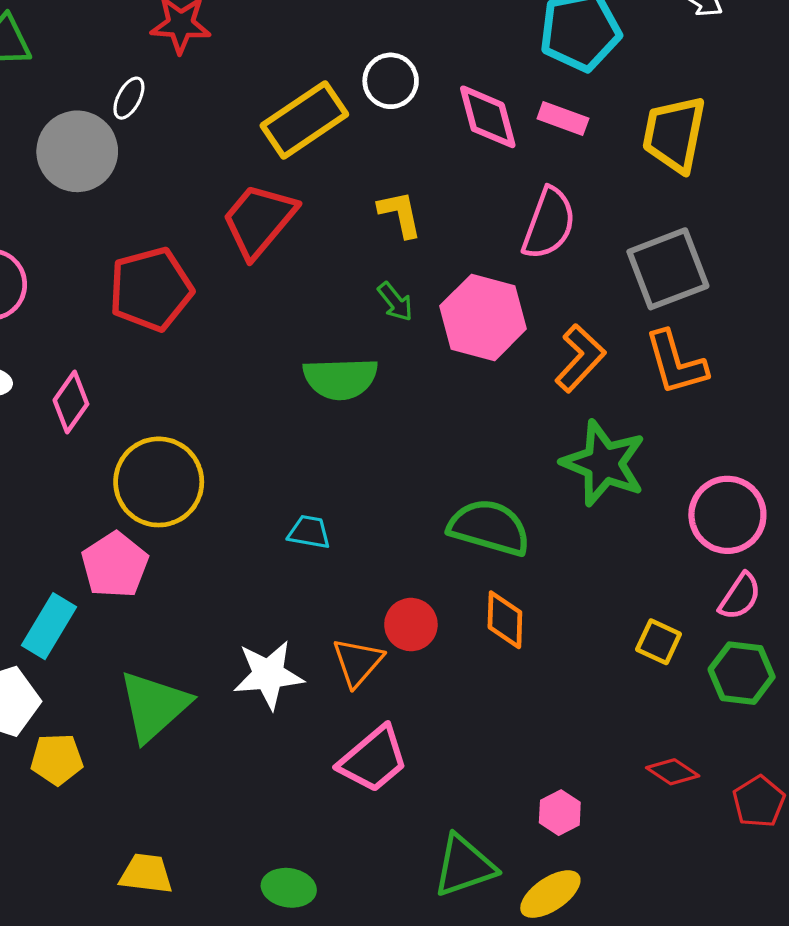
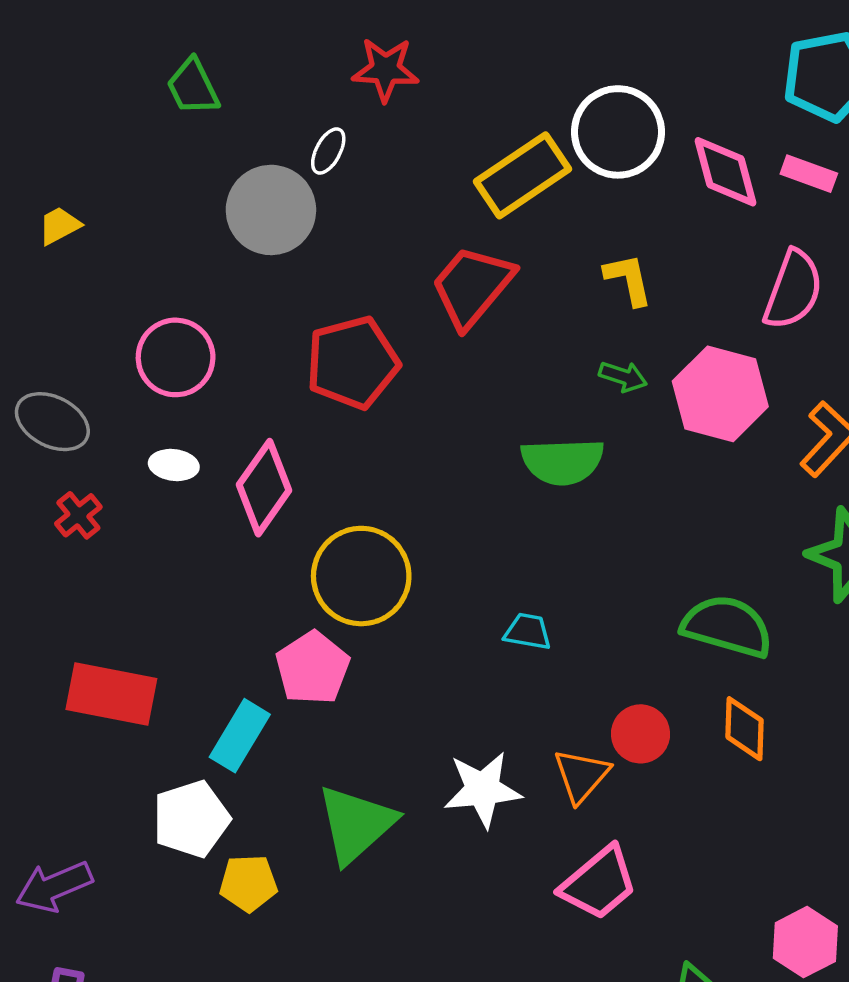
white circle: (391, 81) -> (618, 132), size x1.5
green arrow: (395, 302) -> (623, 377), turned -33
pink diamond: (71, 402) -> (264, 488), size x1.4
pink hexagon: (560, 813) -> (805, 942), size x1.4

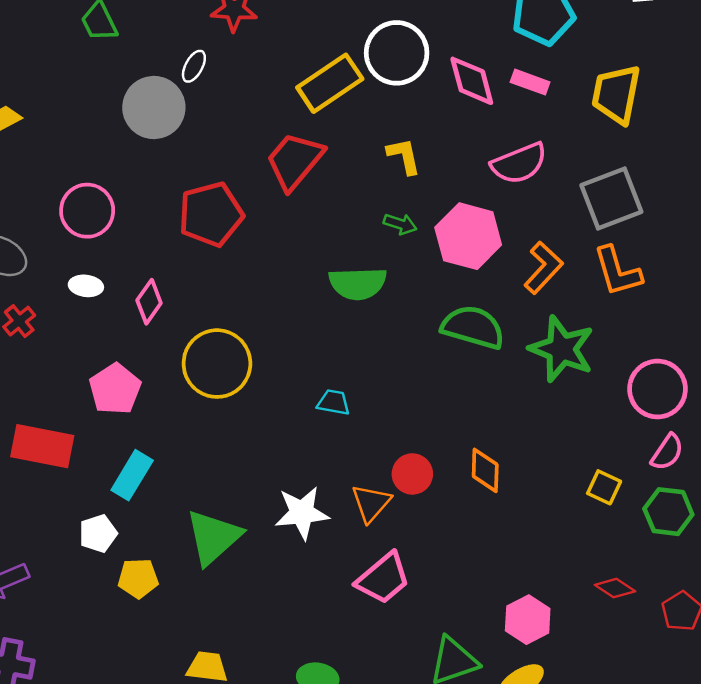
pink semicircle: (793, 290) -> (519, 163), turned 48
pink diamond: (264, 488) -> (149, 302), size x0.7
green semicircle: (727, 626) -> (473, 327), moved
pink pentagon: (313, 668) -> (115, 389), moved
white pentagon: (191, 819) -> (98, 533), size x0.7

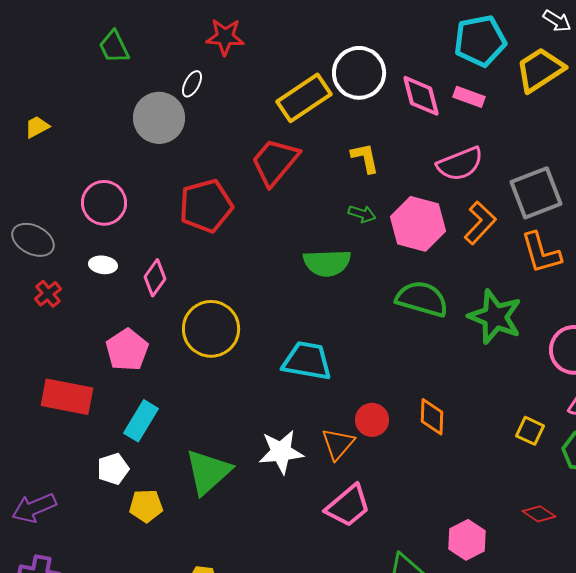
yellow trapezoid: (616, 94) -> (540, 70), moved, turned 46
orange L-shape: (543, 268) -> (480, 223), moved
cyan trapezoid: (333, 402) -> (307, 361), size x1.8

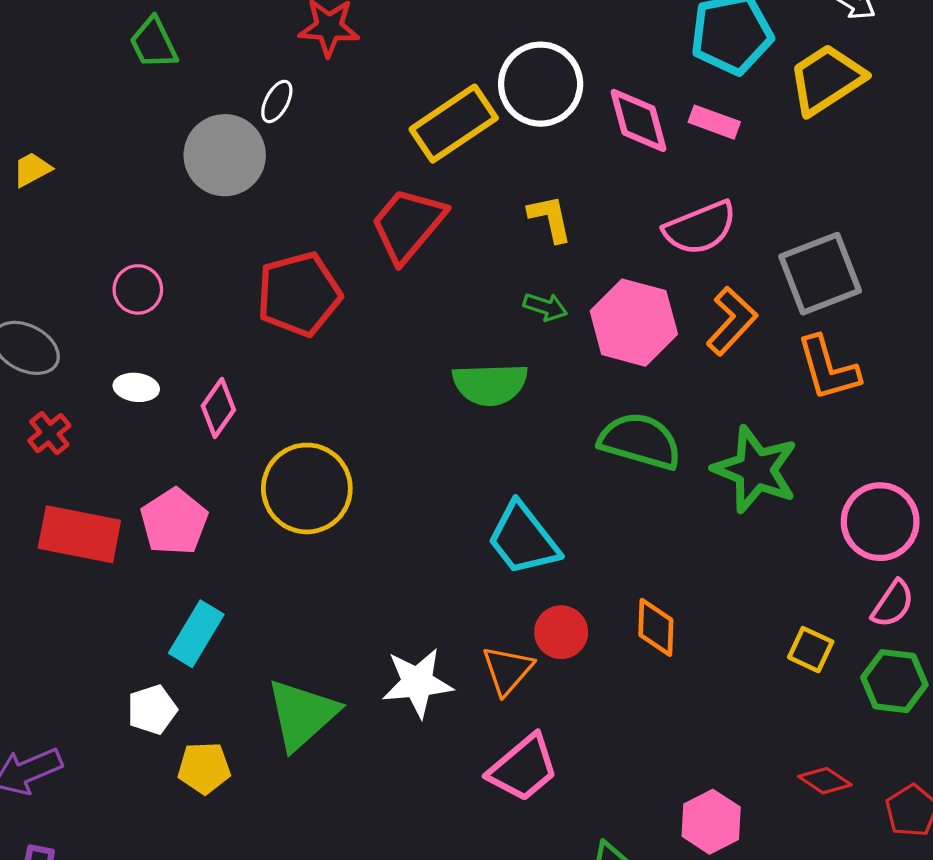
pink circle: (104, 203) -> (138, 289), size x0.7
cyan trapezoid: (307, 361) -> (523, 539), moved, turned -138
red rectangle: (67, 397) -> (79, 534), moved

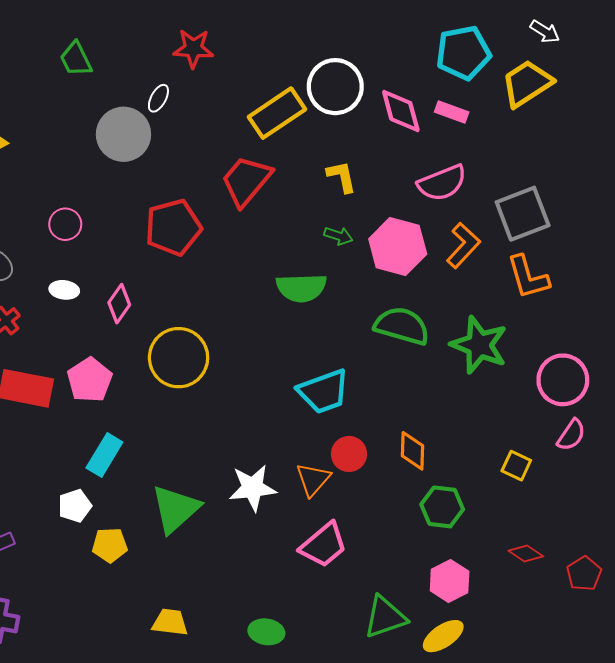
cyan trapezoid: (523, 539) -> (324, 392), turned -72
green hexagon: (894, 681) -> (442, 507), moved

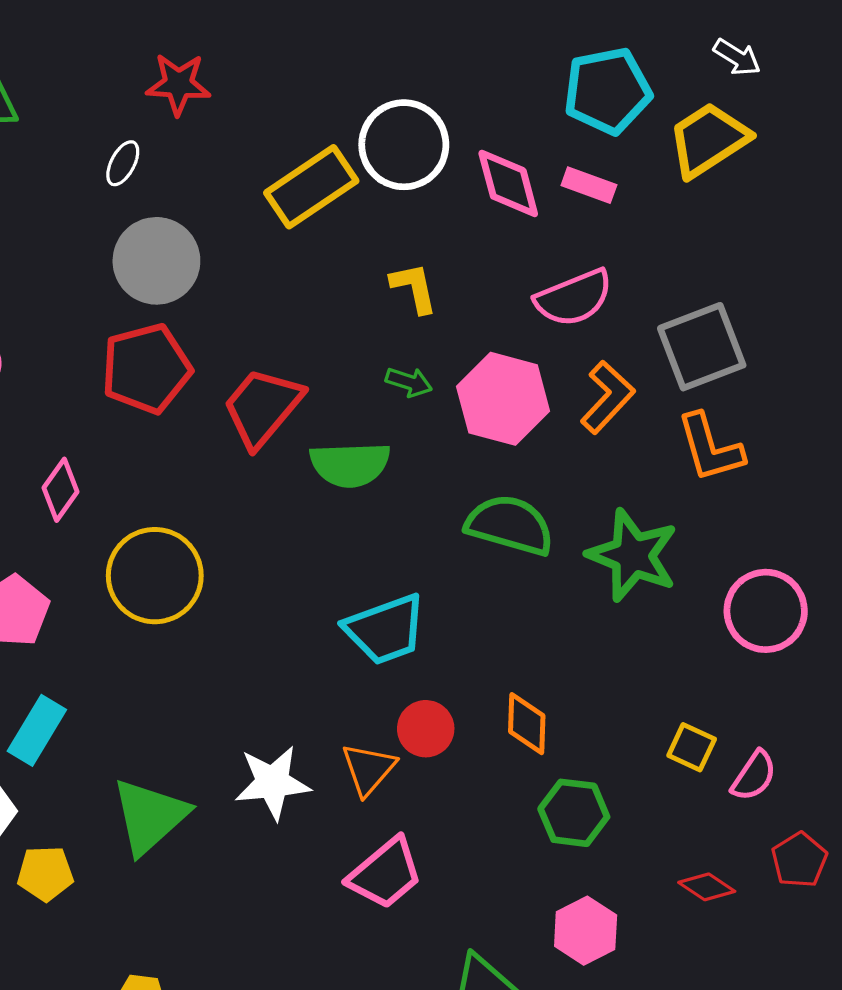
gray circle: (123, 134) -> (156, 261), moved
red trapezoid: (246, 181) -> (262, 407), moved
pink semicircle: (571, 435) -> (754, 776), moved
red pentagon: (584, 574) -> (799, 860), moved

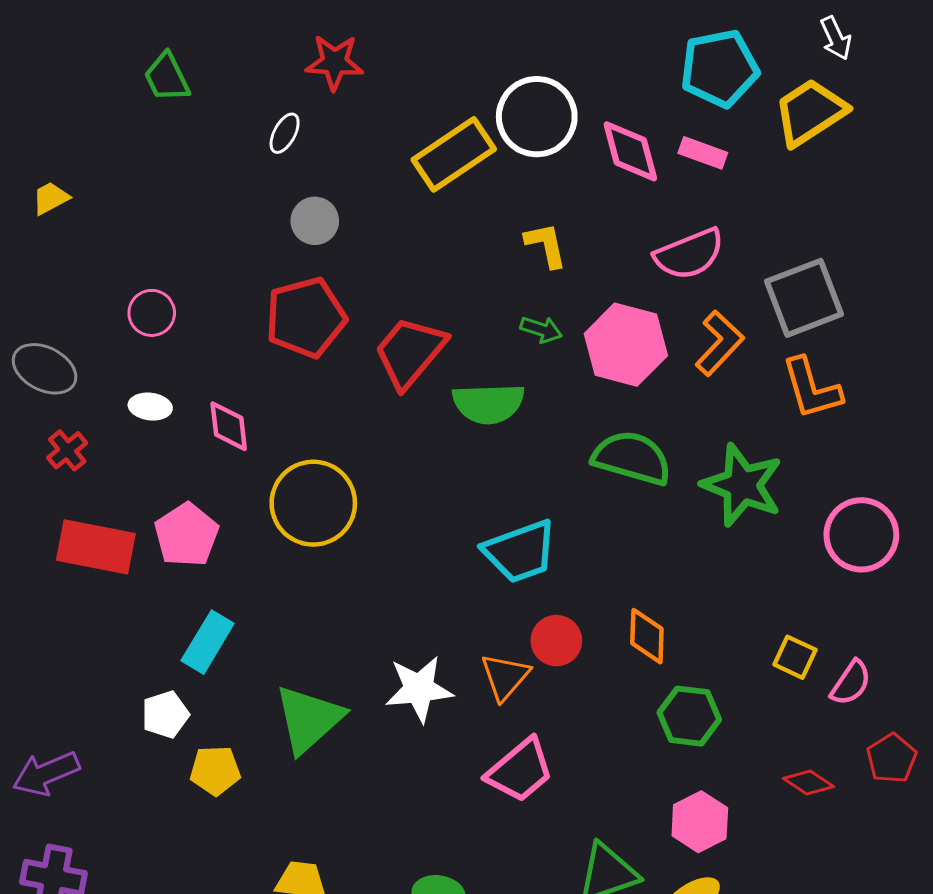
white arrow: (737, 57) -> (836, 38), turned 33
gray circle: (156, 261) -> (315, 221), size x0.6
pink diamond: (61, 490) -> (229, 426), turned -42

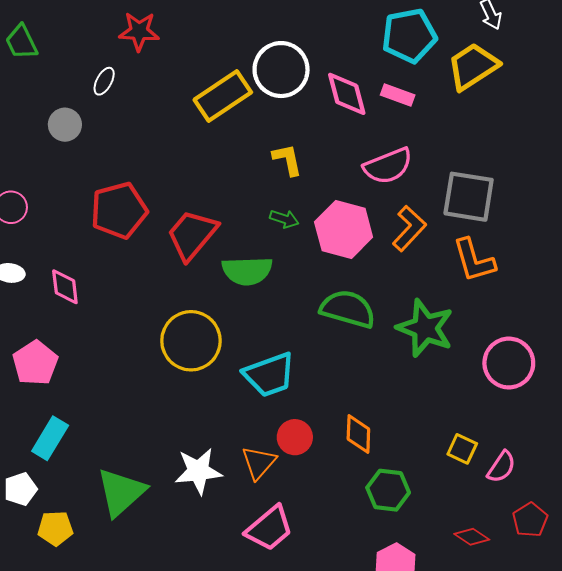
gray circle: (315, 221) -> (65, 125), moved
gray square: (804, 298) -> (469, 197), turned 30
yellow circle: (313, 503) -> (191, 341), moved

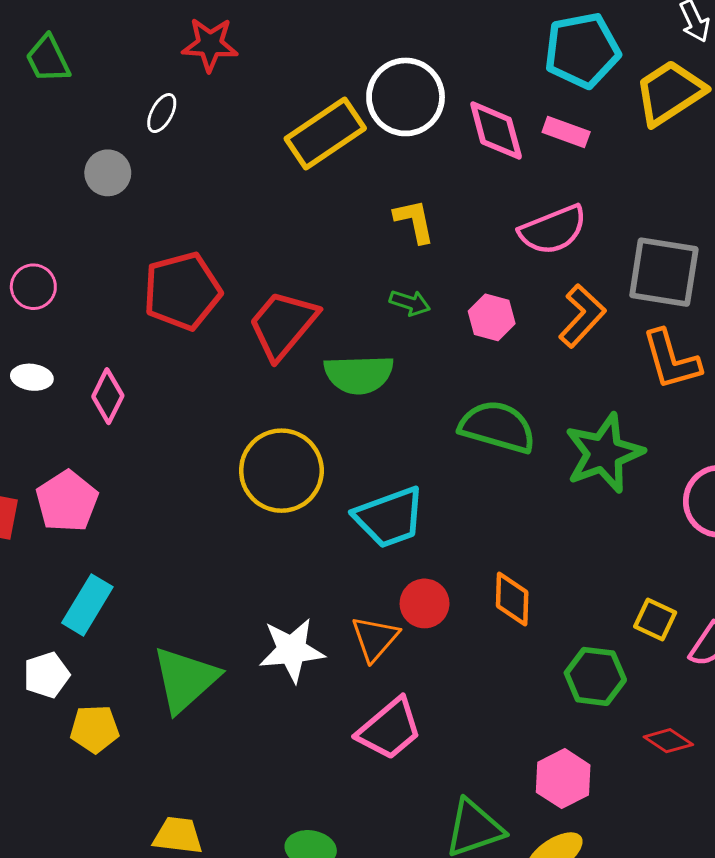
pink hexagon: (344, 230) -> (492, 317), size x0.6
pink diamond: (65, 287) -> (108, 396), turned 33
green star: (425, 328) -> (604, 453), turned 30
green hexagon: (388, 490) -> (595, 676), moved

